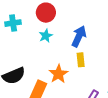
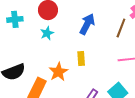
blue arrow: (79, 36) -> (87, 24), moved

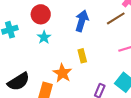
brown line: (121, 28) -> (116, 18), turned 48

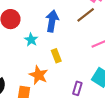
cyan star: (44, 37) -> (31, 40), moved

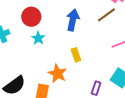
cyan star: (31, 40) -> (38, 38), moved

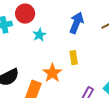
red circle: (31, 17) -> (25, 14), moved

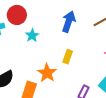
yellow rectangle: (74, 58) -> (68, 57), turned 32

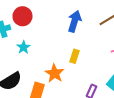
cyan star: (32, 35) -> (24, 47), moved

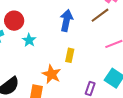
cyan star: (24, 47) -> (29, 40), moved

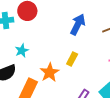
cyan star: (29, 40) -> (22, 51), moved

